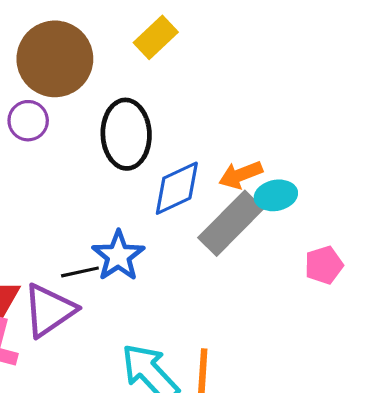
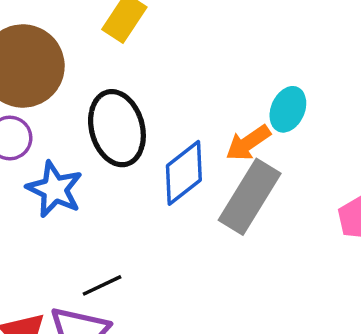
cyan ellipse: (276, 195) -> (288, 109), moved, turned -42
blue star: (118, 256) -> (55, 189), moved

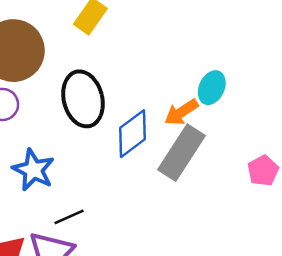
blue star: (55, 189) -> (33, 170), moved

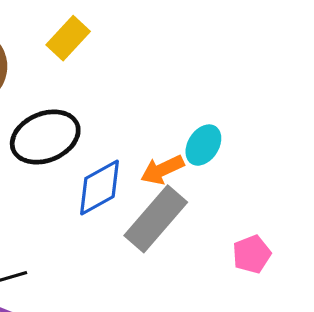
black ellipse: (83, 99) -> (45, 137), turned 74

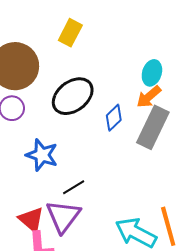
cyan ellipse: (203, 145) -> (152, 73), moved
blue diamond: (100, 187) -> (114, 118), size x0.7

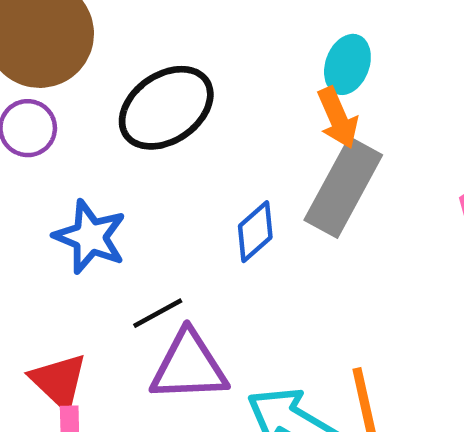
orange arrow: (149, 97) -> (338, 118), turned -76
blue diamond: (114, 118) -> (255, 232), moved
purple triangle: (63, 216) -> (189, 366), moved, turned 48

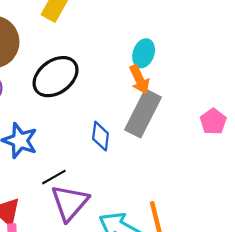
blue diamond: (255, 232) -> (101, 136), turned -40
purple triangle: (189, 366) -> (70, 203), turned -45

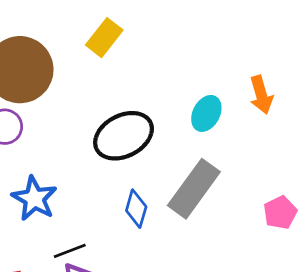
black ellipse: (56, 77) -> (124, 136), moved
orange arrow: (139, 79) -> (261, 95), moved

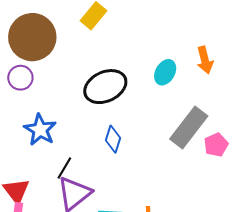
gray rectangle: (194, 189) -> (189, 127), moved
black line: (70, 251) -> (64, 168), turned -40

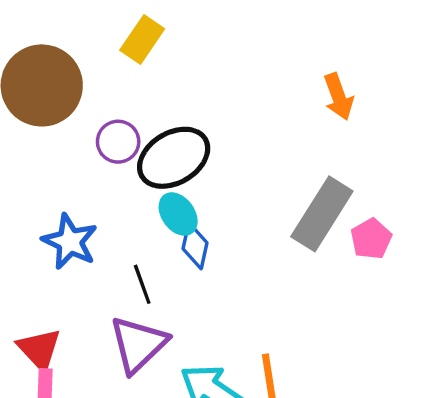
cyan ellipse: (165, 72) -> (178, 214), moved, turned -60
purple circle: (20, 78) -> (118, 142), moved
black line: (64, 168) -> (142, 284), moved, turned -45

